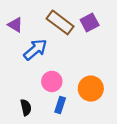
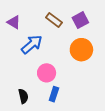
brown rectangle: (60, 22) -> (54, 20), size x0.7
orange circle: (91, 89) -> (81, 50), moved

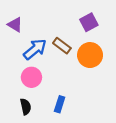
brown rectangle: (54, 20) -> (62, 46), moved
pink circle: (47, 73) -> (31, 77), moved

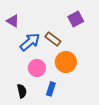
orange circle: (90, 55) -> (66, 62), moved
pink circle: (31, 77) -> (37, 68), moved

